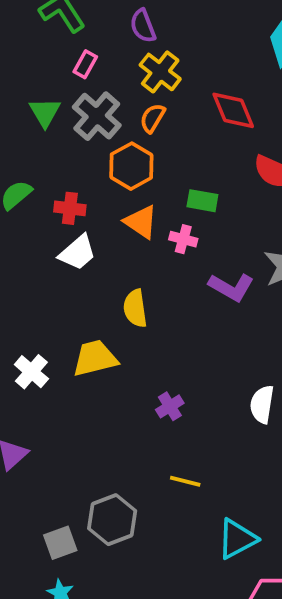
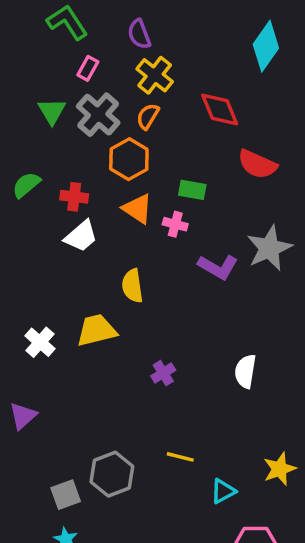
yellow line: (185, 481) -> (180, 457), moved
cyan triangle: (237, 539) -> (223, 491), size x0.7

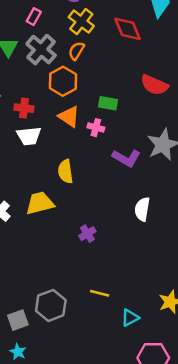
red diamond: (220, 109) -> (128, 29), moved
white trapezoid: (81, 236) -> (29, 136), turned 35
white semicircle: (245, 371) -> (142, 209), moved

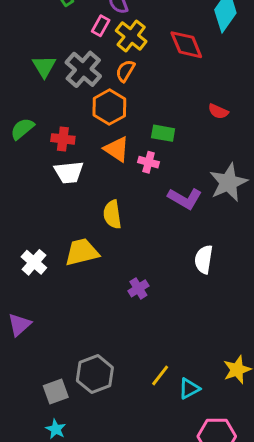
pink rectangle: (34, 17) -> (101, 26), moved
red semicircle: (154, 85) -> (218, 111), size x0.6
yellow line: (100, 293) -> (160, 375), moved, turned -66

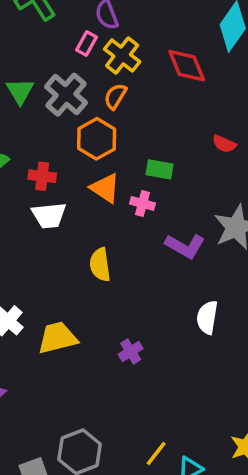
yellow trapezoid: (82, 252) -> (57, 338), moved

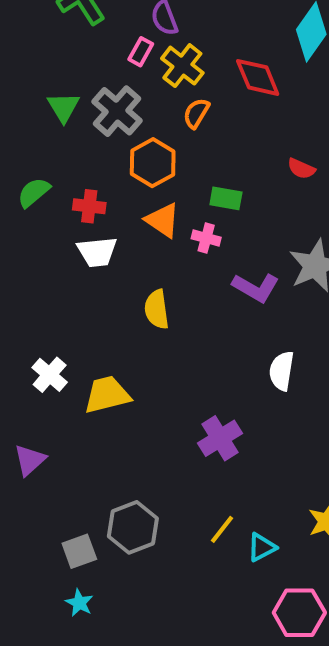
orange semicircle: (115, 96) -> (196, 113), moved
purple cross: (131, 351) -> (220, 438), moved, size x1.5

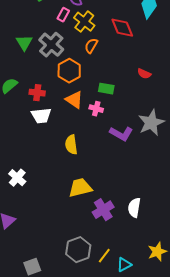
white semicircle: (282, 371) -> (134, 208), moved
yellow trapezoid: (107, 395) -> (80, 188), moved
gray hexagon: (133, 527) -> (78, 250), moved

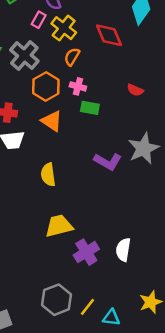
pink cross: (96, 109) -> (78, 86), moved
cyan triangle: (124, 265) -> (111, 318), turned 35

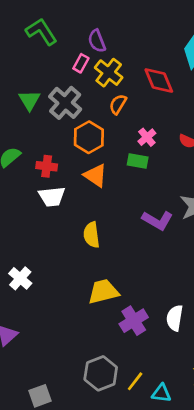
pink cross: (78, 86) -> (147, 137), moved, turned 35

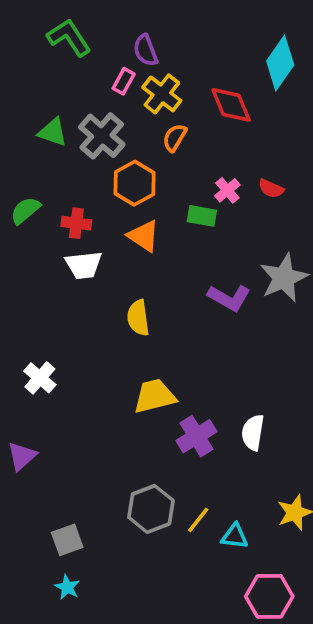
green triangle: (29, 100) -> (53, 132), turned -40
pink cross: (147, 137) -> (227, 190), moved

